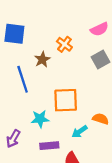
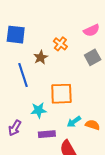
orange semicircle: (101, 119) -> (93, 125), moved

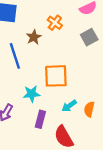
orange semicircle: (93, 125) -> (89, 109), turned -96
purple rectangle: (47, 134) -> (40, 119), turned -70

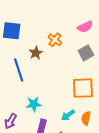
orange square: (56, 76) -> (83, 88), moved

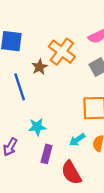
orange cross: (55, 40) -> (62, 52), size x1.6

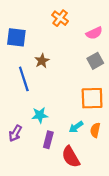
orange cross: (62, 52) -> (60, 18), moved, size x0.7

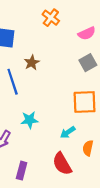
orange semicircle: (95, 130) -> (88, 148), moved
purple rectangle: (48, 140) -> (22, 171), moved

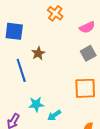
cyan arrow: (68, 132) -> (54, 115), moved

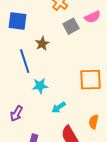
gray square: (88, 53) -> (71, 26), moved
cyan star: (36, 104) -> (40, 86), moved

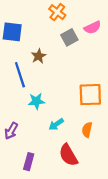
orange semicircle: (94, 122) -> (87, 130), moved

